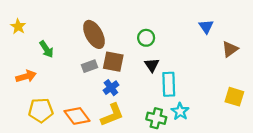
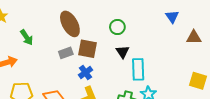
brown triangle: (230, 49) -> (194, 37), turned 35

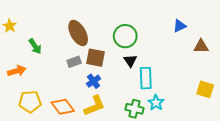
blue triangle: (172, 17) -> (179, 26), turned 40
green circle: (117, 27) -> (125, 36), size x1.5

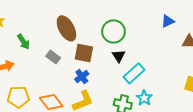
gray rectangle: (74, 62) -> (53, 57), moved, turned 56
cyan rectangle: (146, 78) -> (134, 73), turned 50

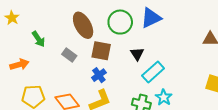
blue triangle: (168, 21) -> (151, 18), moved, size x1.5
green circle: (113, 31) -> (120, 22), moved

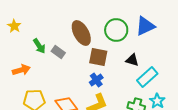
black triangle: (137, 54) -> (132, 60), turned -40
gray rectangle: (69, 55) -> (58, 52), moved

